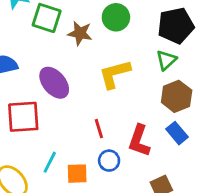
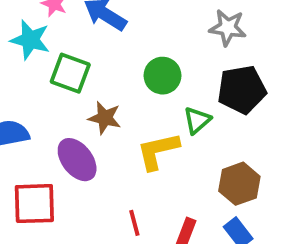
brown star: (80, 33) -> (105, 118), moved
green triangle: (166, 60) -> (197, 120), moved

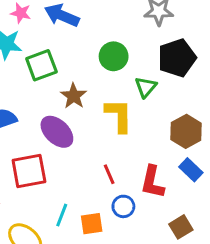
green square: (70, 73) -> (41, 65), turned -32
brown star: (105, 118) -> (74, 96), turned 30
yellow L-shape: (158, 151) -> (119, 116), turned 111

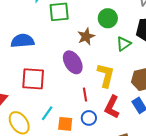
brown star: (74, 96) -> (86, 36), moved
yellow L-shape: (119, 116) -> (106, 75), moved
purple ellipse: (57, 132) -> (73, 62), moved

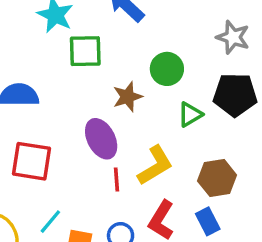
yellow L-shape: (106, 75) -> (155, 165), turned 40
red line: (85, 95) -> (116, 179), moved

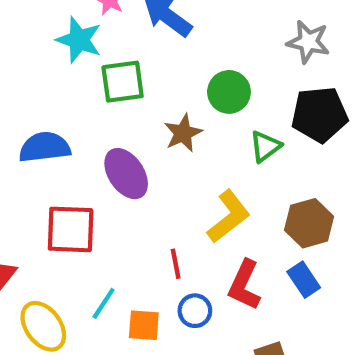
purple ellipse: (101, 139) -> (126, 174), moved
red line: (116, 179) -> (176, 264), moved

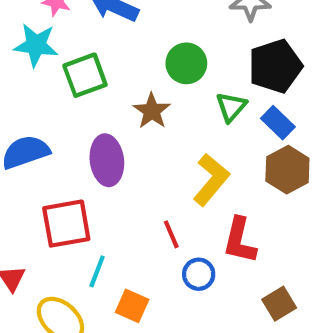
purple ellipse: (126, 174) -> (107, 160), turned 39
blue rectangle: (304, 280) -> (278, 123), moved
cyan line: (104, 303) -> (97, 271), moved
orange square: (144, 325) -> (132, 306), moved, turned 32

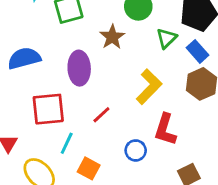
red line: (171, 234) -> (101, 115), moved, turned 66

